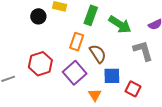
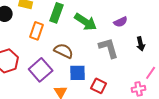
orange rectangle: (77, 42) -> (37, 31), moved
brown semicircle: (98, 54) -> (64, 51), turned -30

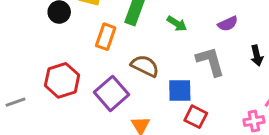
green arrow: (86, 22) -> (177, 24), size x0.6
blue square: (78, 73) -> (180, 91), moved

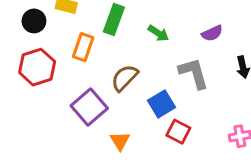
brown semicircle: (145, 66) -> (125, 78), turned -72
red hexagon: (62, 80) -> (37, 67), moved
blue square: (180, 91) -> (161, 104), turned -30

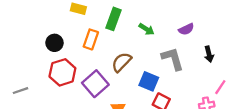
black circle: (34, 21) -> (55, 43), moved
red hexagon: (37, 67) -> (62, 72), moved
blue square: (161, 104) -> (149, 81), turned -36

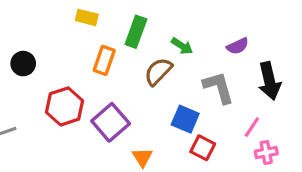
black circle: (55, 43) -> (23, 64), moved
black arrow: (209, 54) -> (269, 81), size x1.6
brown semicircle: (121, 62) -> (158, 71), moved
pink line: (220, 87) -> (252, 127), moved

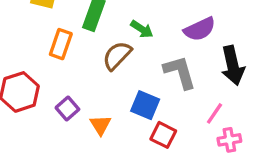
purple semicircle: (238, 46) -> (200, 29), size x1.4
purple square: (111, 122) -> (67, 108), size x0.6
orange triangle: (142, 157) -> (100, 125), moved

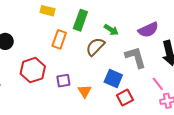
purple square: (67, 108) -> (63, 81), turned 32
pink line: (215, 113) -> (158, 84), turned -72
red square: (163, 135) -> (125, 98), turned 35

